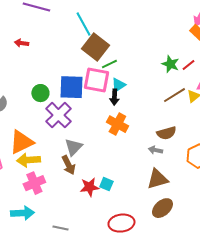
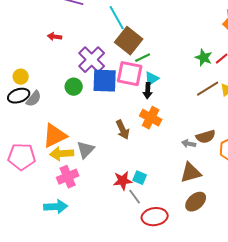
purple cross: (58, 115) -> (92, 60), moved
brown semicircle: (166, 133) -> (206, 137), moved
gray triangle: (73, 147) -> (86, 150), moved
brown arrow: (68, 165) -> (123, 130), moved
gray line: (60, 228) -> (135, 197), moved, turned 42

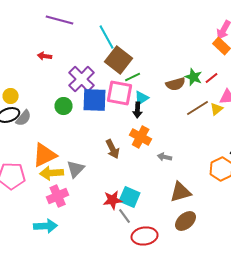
brown semicircle: (206, 137) -> (176, 84), moved
gray arrow: (189, 144) -> (165, 157), moved
cyan square: (140, 178) -> (130, 197), size x1.5

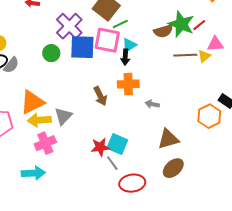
green star: (194, 77) -> (181, 24), size x1.5
brown line: (198, 108) -> (185, 55), turned 30
orange cross: (141, 137) -> (128, 84), turned -30

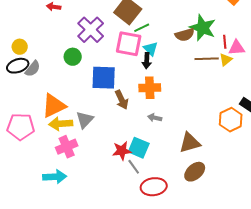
red line: (199, 25) -> (225, 42), moved, turned -56
cyan triangle: (129, 45) -> (151, 49), turned -42
blue square: (82, 47) -> (104, 78), moved
gray arrow: (152, 104) -> (155, 118), moved

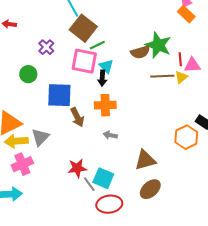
purple cross: (91, 30) -> (46, 47), size x0.6
cyan square: (139, 148) -> (103, 178), moved

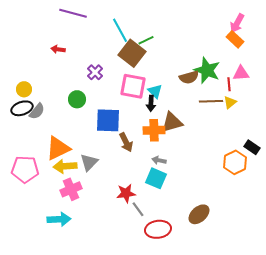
green line: (97, 45) -> (146, 40), moved
pink triangle: (192, 65) -> (241, 73), moved
brown triangle: (145, 160) -> (172, 122), moved
cyan square: (103, 178) -> (156, 178), moved

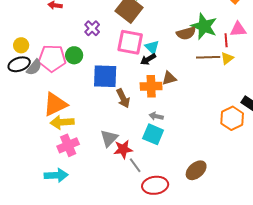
black arrow: (151, 103) -> (148, 59), turned 56
brown triangle: (172, 122) -> (169, 78), size x0.7
gray triangle: (89, 162) -> (109, 138), moved
pink pentagon: (25, 169) -> (52, 58), moved

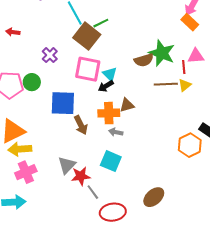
gray arrow: (156, 116) -> (116, 132), moved

